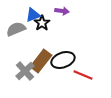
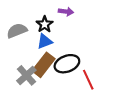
blue triangle: (33, 15) -> (45, 41), moved
red line: (83, 75) -> (88, 80), turned 42

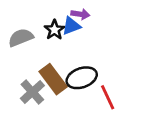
blue triangle: (45, 41) -> (71, 26), moved
brown rectangle: (44, 65) -> (53, 79), turned -75

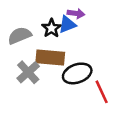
brown rectangle: (53, 79) -> (50, 58), moved, turned -48
gray cross: (32, 92) -> (28, 72), moved

